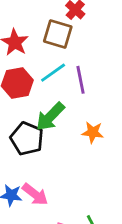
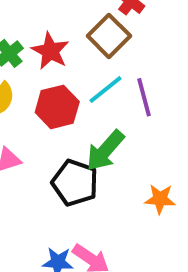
brown square: (58, 34) -> (109, 36), turned 32
orange star: (93, 132) -> (160, 199), moved

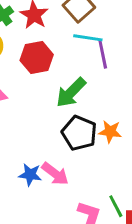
cyan line: (106, 90) -> (88, 38), moved, turned 44
black pentagon: (75, 183) -> (79, 133), moved

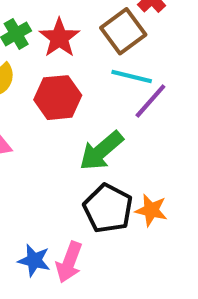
purple line: (103, 54) -> (150, 101), turned 48
pink arrow: (55, 174) -> (69, 262), turned 68

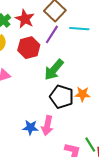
cyan line: (132, 76) -> (79, 29), moved
purple line: (150, 101) -> (52, 34), moved

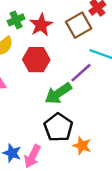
purple line: (52, 34) -> (81, 73), moved
orange star: (83, 94) -> (82, 146), moved

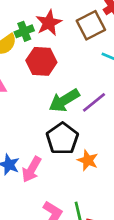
green cross: (16, 20) -> (24, 31), moved
purple line: (81, 73) -> (94, 102), moved

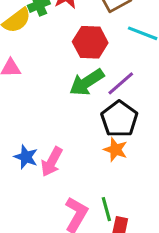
red hexagon: (41, 61) -> (90, 42), moved
black pentagon: (62, 139) -> (119, 119), moved

